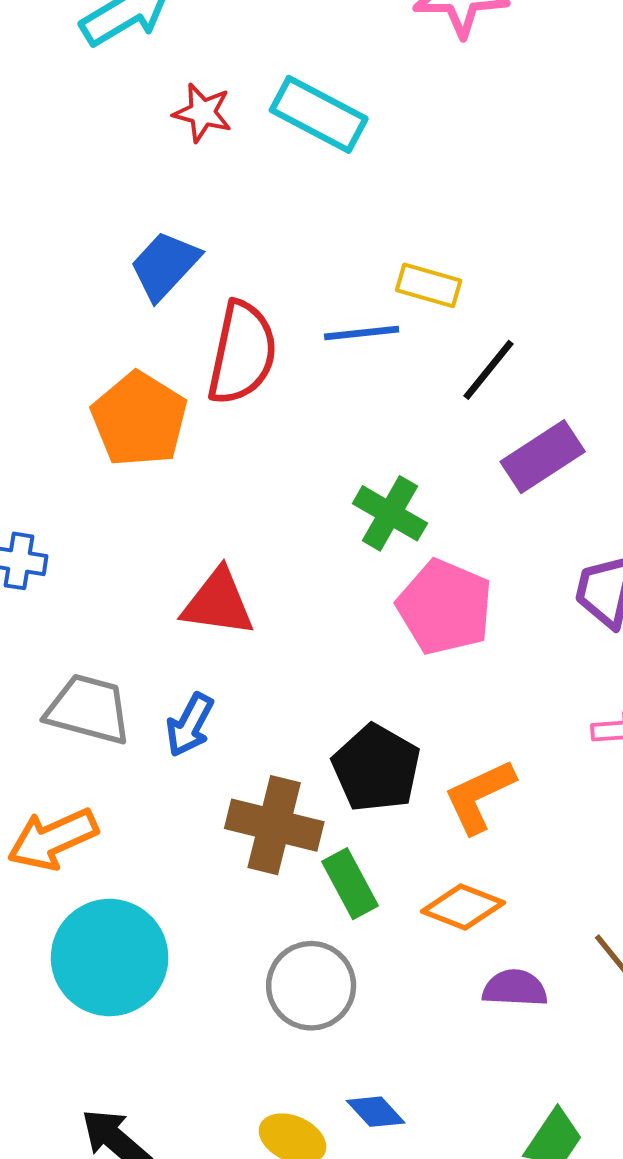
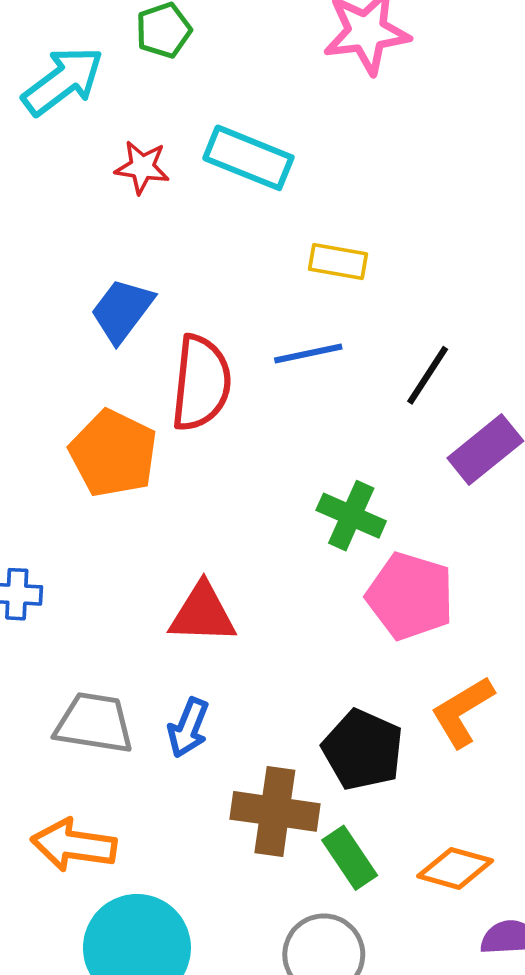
yellow rectangle: (429, 285) -> (338, 262), moved
orange L-shape: (479, 796) -> (462, 712), moved
orange arrow: (53, 839) -> (74, 845), turned 38

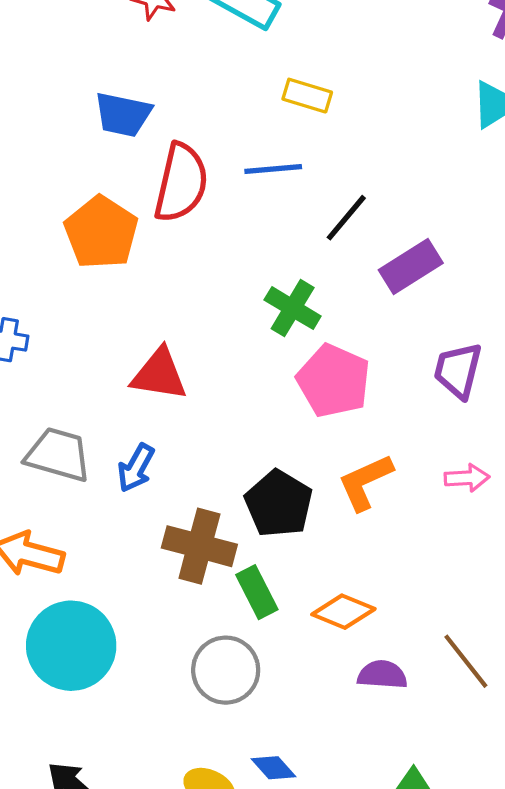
blue trapezoid: (122, 310) -> (123, 114), turned -122
black line: (428, 375) -> (346, 218), moved

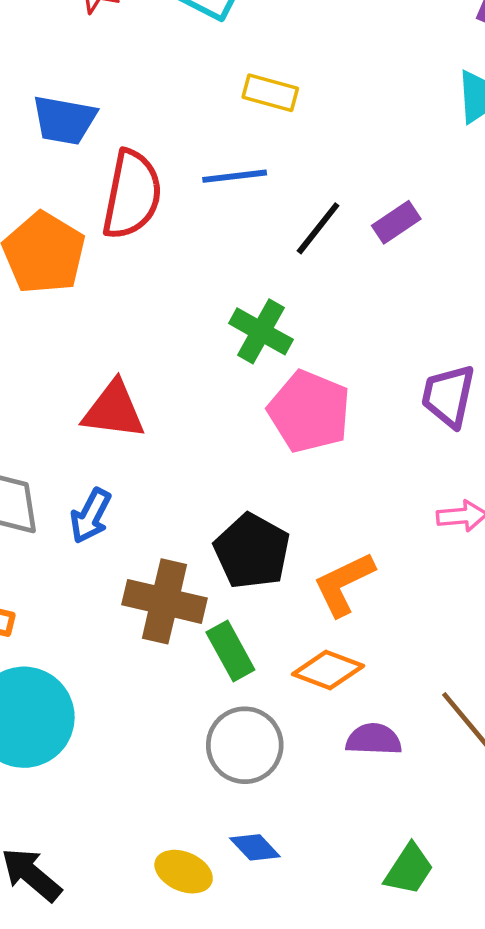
purple rectangle: (411, 267) -> (396, 222), moved, size x0.7
orange L-shape: (365, 482) -> (344, 584), moved
gray circle: (226, 670) -> (245, 745), moved

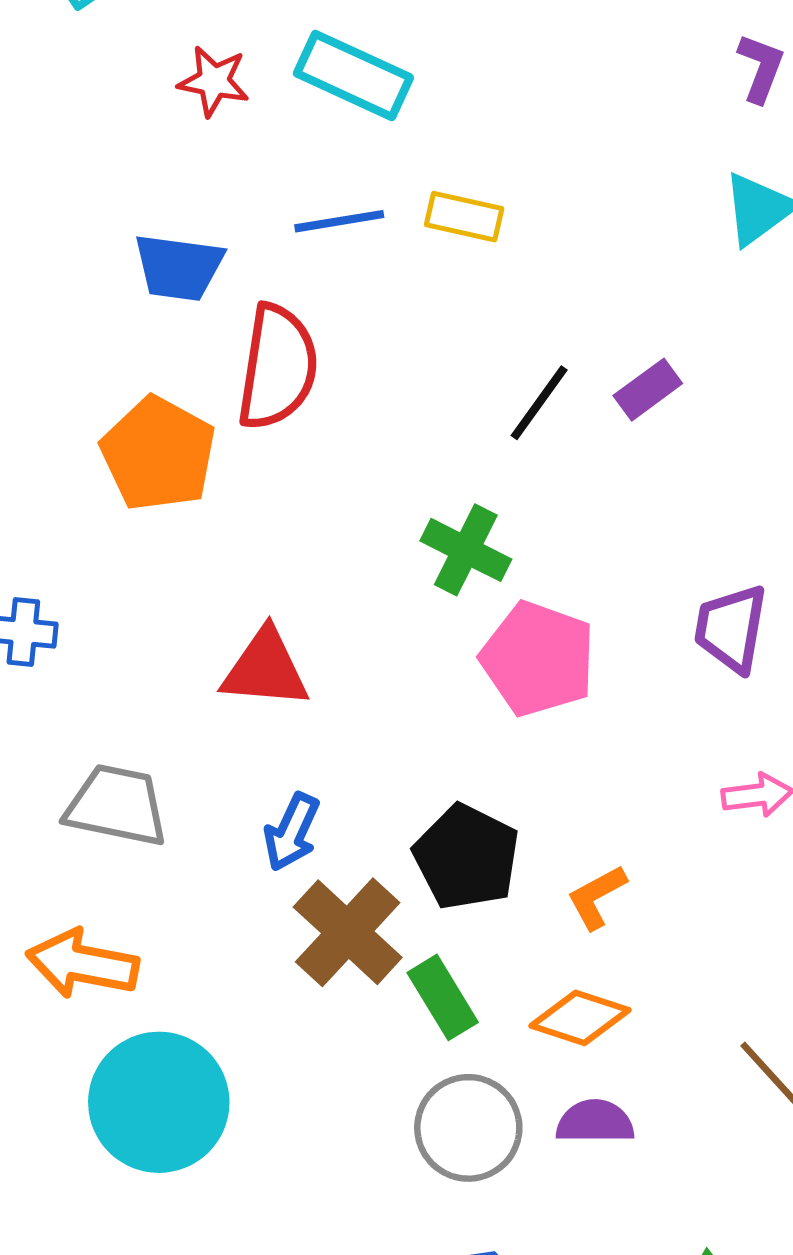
blue line: (235, 176) -> (339, 221), moved
blue arrow: (91, 516) -> (292, 832), moved
orange L-shape: (344, 584) -> (597, 897), size x0.7
brown cross: (165, 601) -> (348, 932), turned 32
purple semicircle: (374, 739) -> (595, 1122), moved

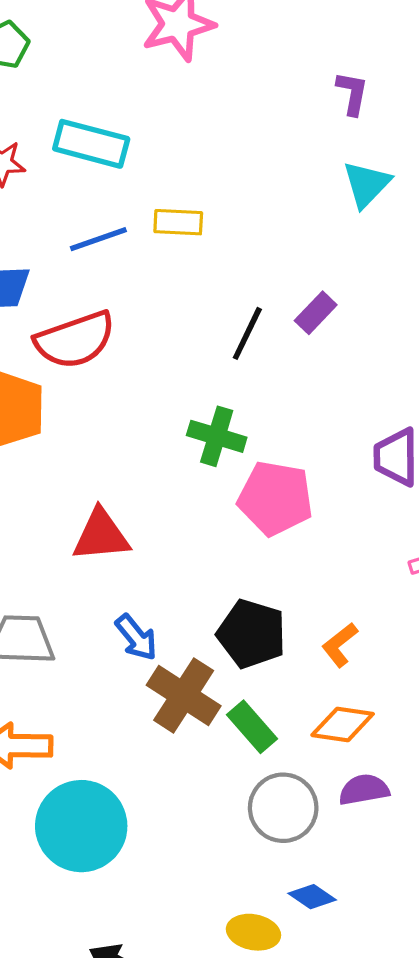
red semicircle: (277, 367) -> (75, 340), turned 72
blue arrow: (292, 832) -> (136, 637), turned -54

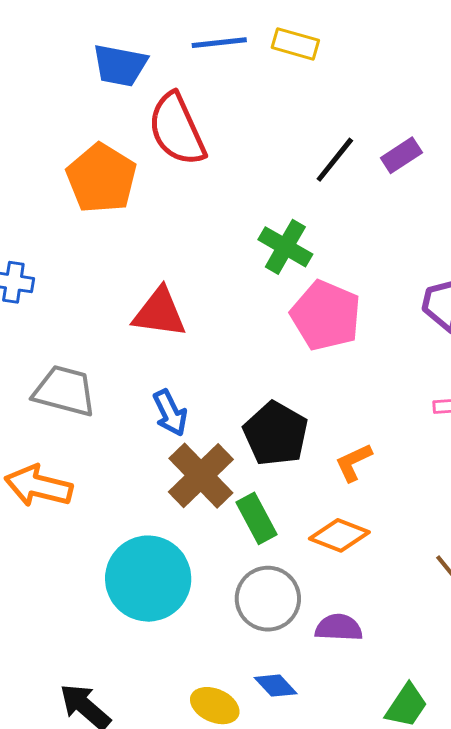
red semicircle: (75, 340) -> (177, 129), turned 72
purple semicircle: (364, 790) -> (339, 628), moved
cyan circle: (81, 826) -> (148, 579), moved

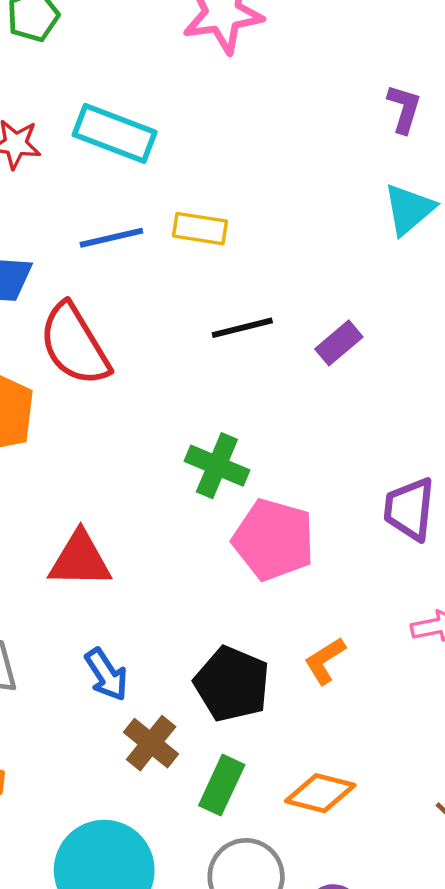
black line: (335, 160) -> (242, 328), moved, turned 44
orange L-shape: (354, 462) -> (325, 661), moved
brown cross: (201, 476) -> (151, 743), size x0.7
green rectangle: (257, 518) -> (222, 785), turned 60

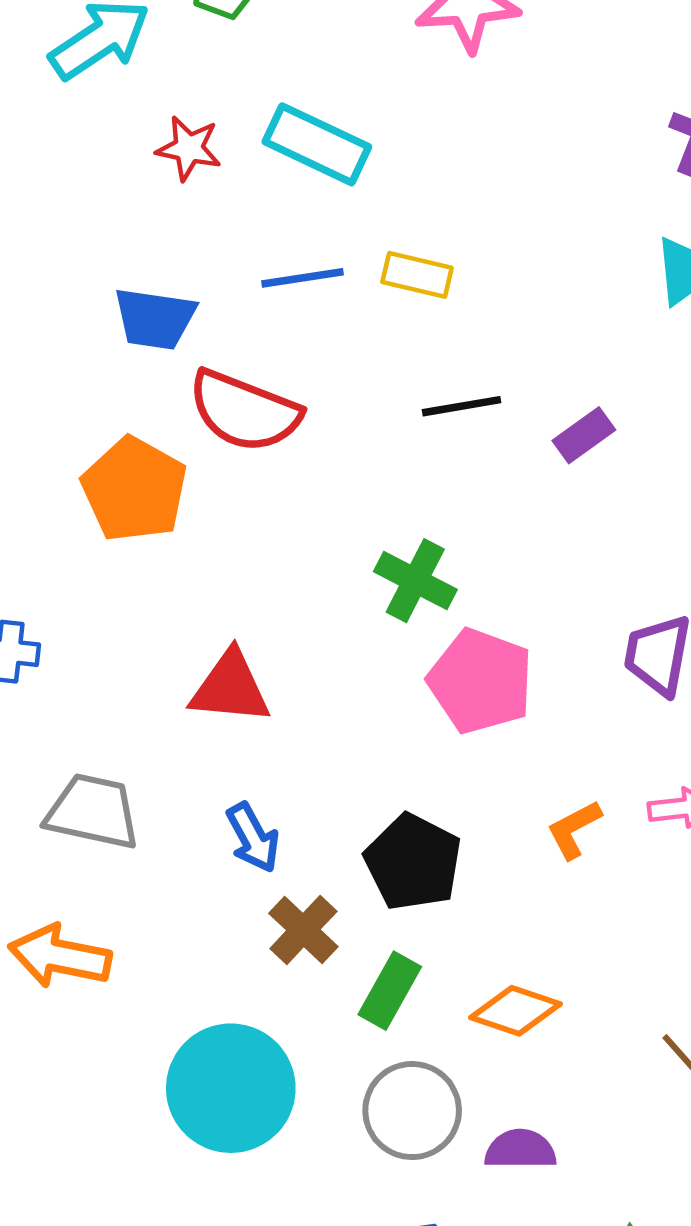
red semicircle: (74, 344) -> (244, 411), turned -42
orange L-shape: (325, 661) -> (574, 829), moved

